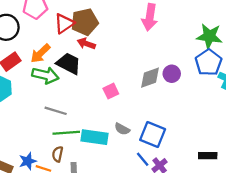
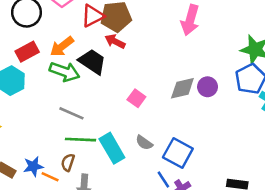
pink square: (111, 91) -> (136, 98), turned -35
cyan rectangle: (95, 137) -> (112, 148), turned 45

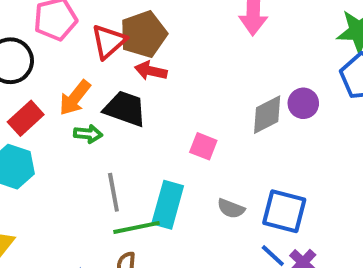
green arrow: (65, 72) -> (88, 134), size x0.6
gray line: (71, 113) -> (113, 192), turned 70
cyan rectangle: (112, 148) -> (168, 205), moved, turned 60

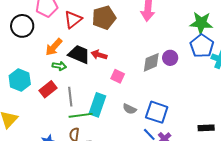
brown pentagon: (143, 34) -> (104, 18), moved
red arrow: (151, 71) -> (99, 55), moved
red rectangle: (26, 118) -> (48, 89), moved

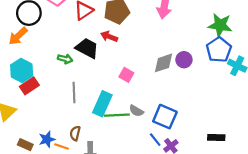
orange arrow: (54, 47) -> (18, 36), moved
red arrow: (99, 55) -> (109, 37), moved
red rectangle: (48, 89) -> (29, 86), moved
green line: (81, 115) -> (117, 115), moved

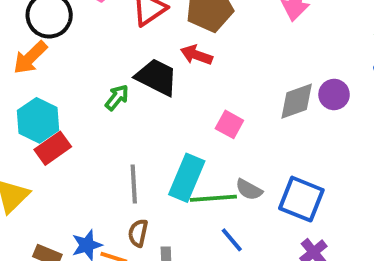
green arrow: (65, 59) -> (117, 97), turned -64
gray line: (74, 93) -> (134, 184), moved
blue line: (155, 140) -> (232, 240), moved

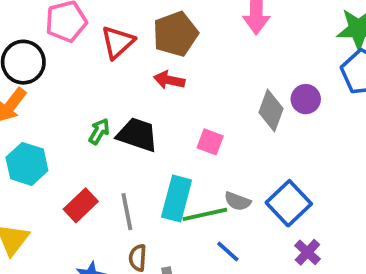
black trapezoid: (157, 77) -> (137, 135), moved
gray diamond: (297, 101) -> (271, 110), turned -42
red rectangle: (53, 148) -> (81, 205), moved
blue square: (301, 199) -> (289, 203), turned 33

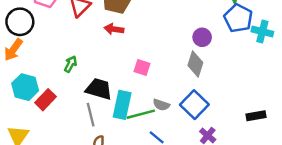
gray diamond: (271, 110) -> (195, 64), moved
black trapezoid: (137, 135) -> (99, 89), moved
red rectangle: (81, 205) -> (46, 100), moved

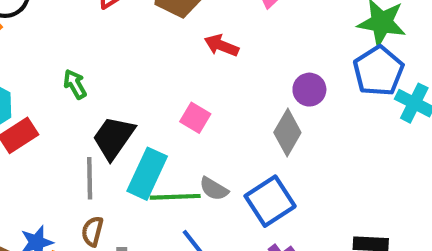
red arrow: (114, 29) -> (221, 45), moved
green arrow: (71, 64) -> (75, 84), turned -70
black trapezoid: (99, 89) -> (114, 138), turned -84

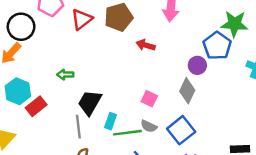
blue pentagon: (378, 71) -> (217, 46), moved
green arrow: (75, 84) -> (65, 75), turned -56
pink square: (195, 118) -> (149, 99), moved
cyan rectangle: (147, 174) -> (110, 121), size x0.6

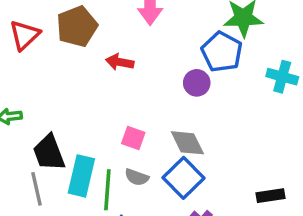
gray diamond: (187, 91) -> (187, 143), moved, turned -45
black trapezoid: (90, 103) -> (49, 153), turned -44
cyan rectangle: (110, 121) -> (81, 176), size x1.6
green line: (127, 133) -> (107, 190), turned -72

